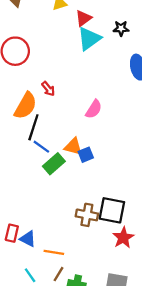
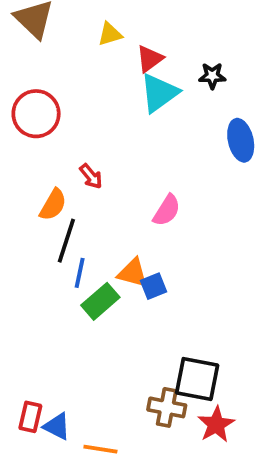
orange semicircle: (25, 106) -> (53, 205), size x0.7
blue line: (41, 147) -> (80, 273), turned 66
brown cross: (87, 215) -> (167, 407), moved

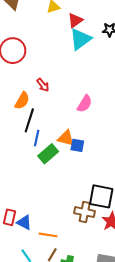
blue square: (154, 286) -> (77, 145), turned 32

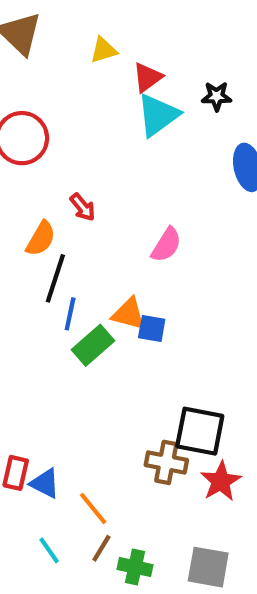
orange line: (48, 235) -> (93, 508), turned 42

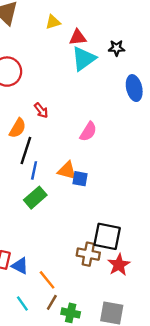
red triangle: (147, 77) -> (78, 37), turned 30
green rectangle: (93, 345) -> (35, 198), moved

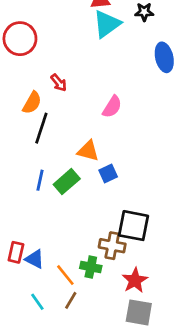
blue line: (34, 170) -> (40, 180), moved
blue square: (80, 179) -> (108, 174), moved, turned -35
green rectangle: (35, 198) -> (67, 182), moved
red star: (119, 265) -> (135, 280), moved
green cross: (71, 313) -> (91, 267), moved

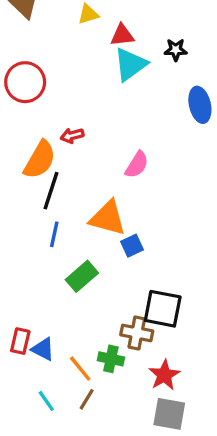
red arrow: (59, 83) -> (72, 136), turned 114
orange semicircle: (32, 103) -> (40, 160), size x1.4
orange triangle: (88, 151) -> (108, 218), size x1.4
blue line: (40, 180) -> (54, 234), moved
green rectangle: (67, 182) -> (82, 276), moved

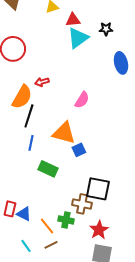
green rectangle: (82, 276) -> (48, 169), turned 66
brown line: (87, 399) -> (51, 245), turned 32

